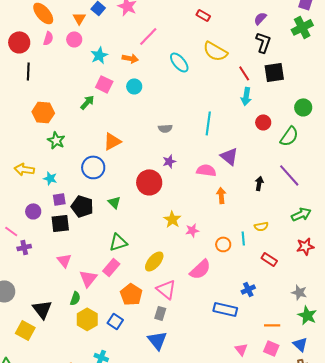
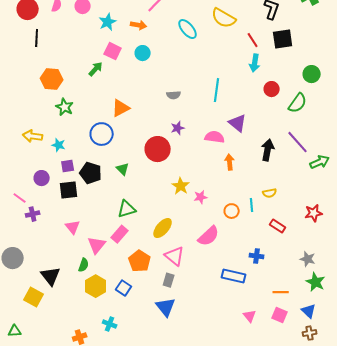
black arrow: (259, 183) -> (268, 150), size x1.5
green arrow: (301, 214) -> (320, 162), moved
blue cross: (248, 289) -> (257, 256), turned 32

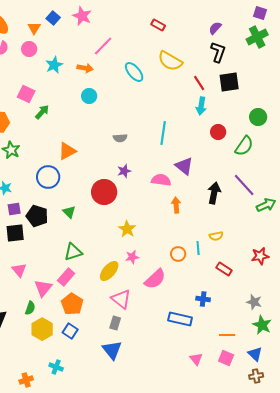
pink square: (113, 51) -> (26, 94), moved
pink star: (201, 197) -> (132, 257), moved
orange pentagon: (140, 261) -> (72, 304), moved

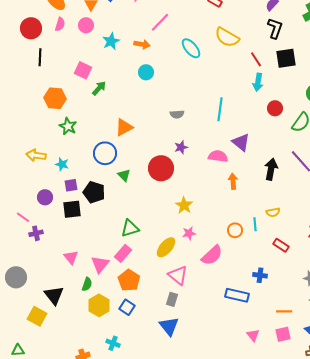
green triangle: (69, 212) -> (124, 175), moved
pink triangle: (19, 270) -> (71, 257), moved
pink square: (226, 358) -> (283, 334), turned -35

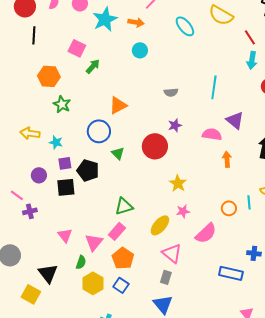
cyan star: (111, 41) -> (105, 19), size x1.4

